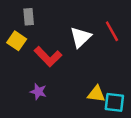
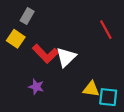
gray rectangle: (29, 17) -> (27, 16), turned 35
white triangle: (81, 37) -> (66, 57), moved

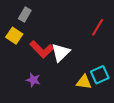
red line: (106, 30) -> (98, 27), turned 60
cyan square: (108, 97) -> (100, 75), moved, turned -30

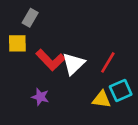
red line: (98, 27) -> (108, 62), moved
yellow square: (14, 36) -> (17, 43), turned -35

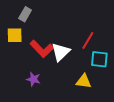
red line: (108, 62) -> (88, 40), moved
cyan square: (121, 90) -> (99, 59), moved, turned 30

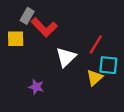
red L-shape: (42, 49) -> (44, 27), moved
yellow triangle: (84, 81) -> (95, 78), moved, turned -49

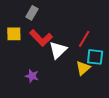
gray rectangle: (27, 16) -> (32, 13), moved
red L-shape: (44, 27) -> (41, 38), moved

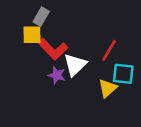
yellow square: (14, 34) -> (32, 35), moved
purple star: (32, 76) -> (57, 75), moved

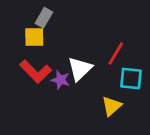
red L-shape: (53, 49) -> (36, 72), moved
yellow triangle: (108, 88) -> (112, 106), moved

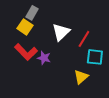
yellow square: (34, 37) -> (25, 27), turned 35
white triangle: (80, 69) -> (61, 32), moved

